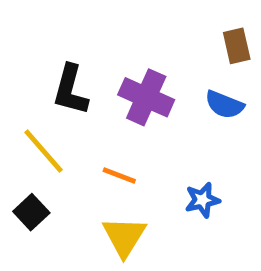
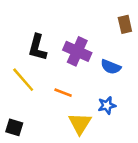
blue semicircle: (224, 105) -> (111, 67), moved
black square: (31, 212) -> (14, 127), moved, turned -30
yellow triangle: (124, 237) -> (80, 123), moved

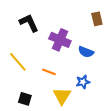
black L-shape: (37, 48) -> (29, 23), moved, turned 140
black square: (14, 127) -> (25, 99), moved

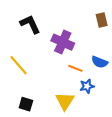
blue semicircle: (86, 52) -> (100, 62), moved
orange line: (49, 72) -> (75, 68), moved

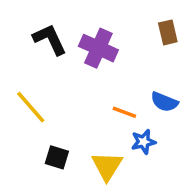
purple cross: (63, 42) -> (98, 48), moved
black square: (26, 104) -> (57, 157), moved

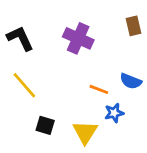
black L-shape: (50, 39) -> (20, 38), moved

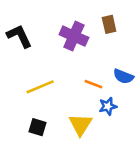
brown rectangle: (133, 26) -> (109, 24), moved
yellow line: (24, 85) -> (40, 87), moved, turned -72
black square: (45, 125) -> (38, 127), moved

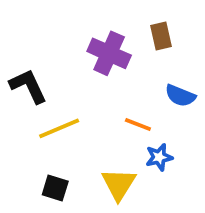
black L-shape: (19, 36) -> (28, 86), moved
blue semicircle: (123, 76) -> (180, 96), moved

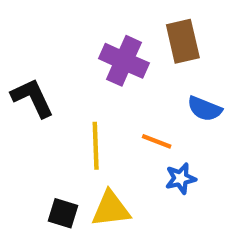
brown rectangle: (161, 36) -> (183, 41), size x1.4
yellow line: (59, 128) -> (96, 146), moved, turned -69
yellow triangle: (119, 184) -> (111, 209), moved, turned 51

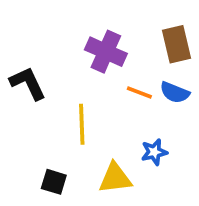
brown rectangle: (183, 41) -> (177, 44), moved
orange line: (157, 141) -> (139, 93), moved
yellow triangle: (111, 209) -> (115, 178), moved

